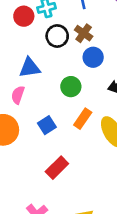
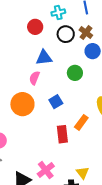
red circle: (24, 16) -> (35, 27), moved
orange rectangle: (83, 119) -> (81, 122), moved
red rectangle: (57, 168) -> (62, 134), turned -54

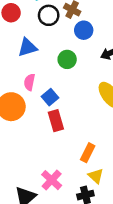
pink semicircle: (34, 78) -> (29, 82), moved
orange rectangle: (81, 122) -> (88, 153), moved
red rectangle: (62, 134) -> (56, 121), moved

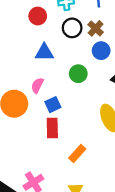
orange rectangle: (88, 153) -> (77, 154), moved

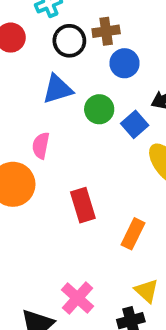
brown cross: (96, 28) -> (106, 31), turned -35
blue triangle: (44, 52) -> (58, 89), moved
blue square: (53, 105) -> (135, 124), moved

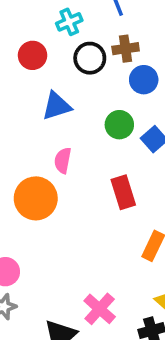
blue triangle: (58, 89) -> (57, 106), moved
red rectangle: (83, 205) -> (123, 192), moved

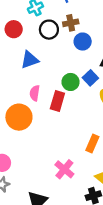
green circle: (119, 125) -> (71, 82), moved
red rectangle: (123, 192) -> (57, 101), moved, turned 36
pink cross: (100, 309) -> (64, 169), moved

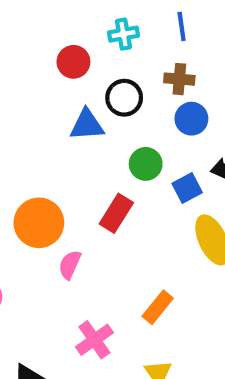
black circle: (49, 30) -> (124, 98), moved
green circle: (71, 82) -> (146, 164), moved
pink semicircle: (35, 93) -> (70, 265), moved

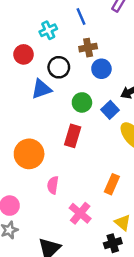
pink semicircle: (70, 265) -> (53, 185), moved

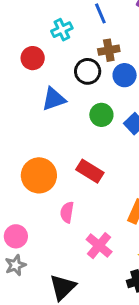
black circle: (59, 67) -> (88, 71), moved
red rectangle: (73, 136) -> (90, 171), moved, turned -75

